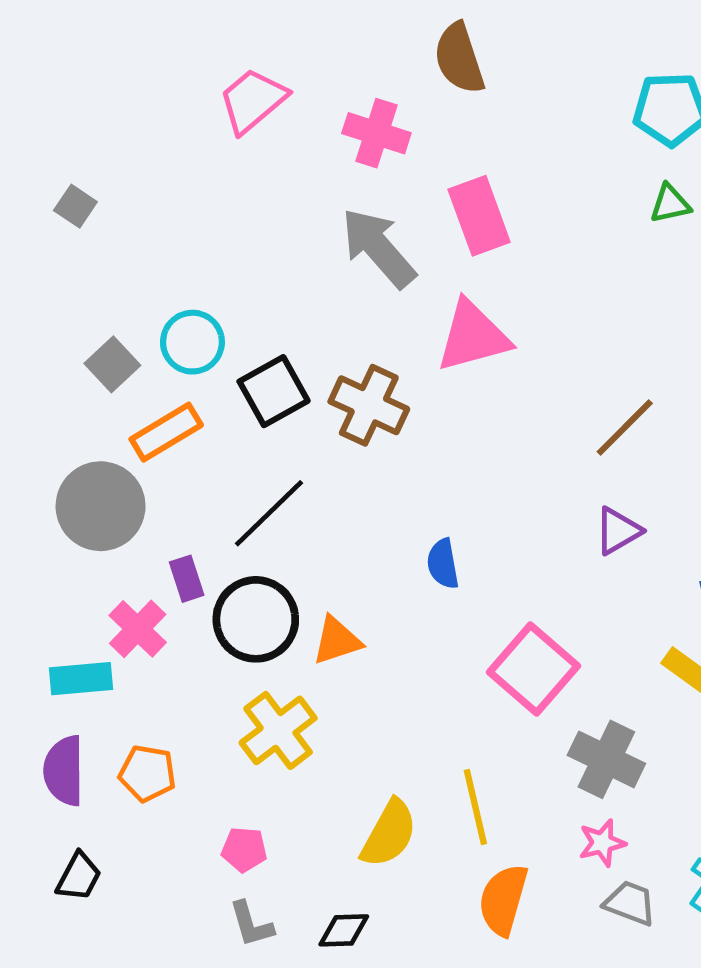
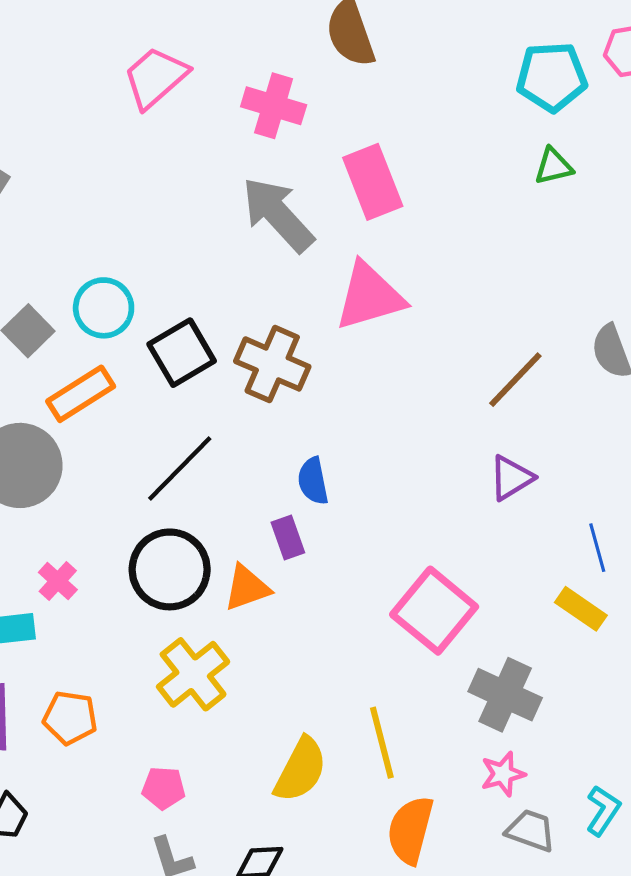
blue semicircle: (443, 564) -> (313, 481), moved
purple rectangle: (187, 579) -> (288, 538), moved
pink cross: (138, 629) -> (58, 581), size x0.7

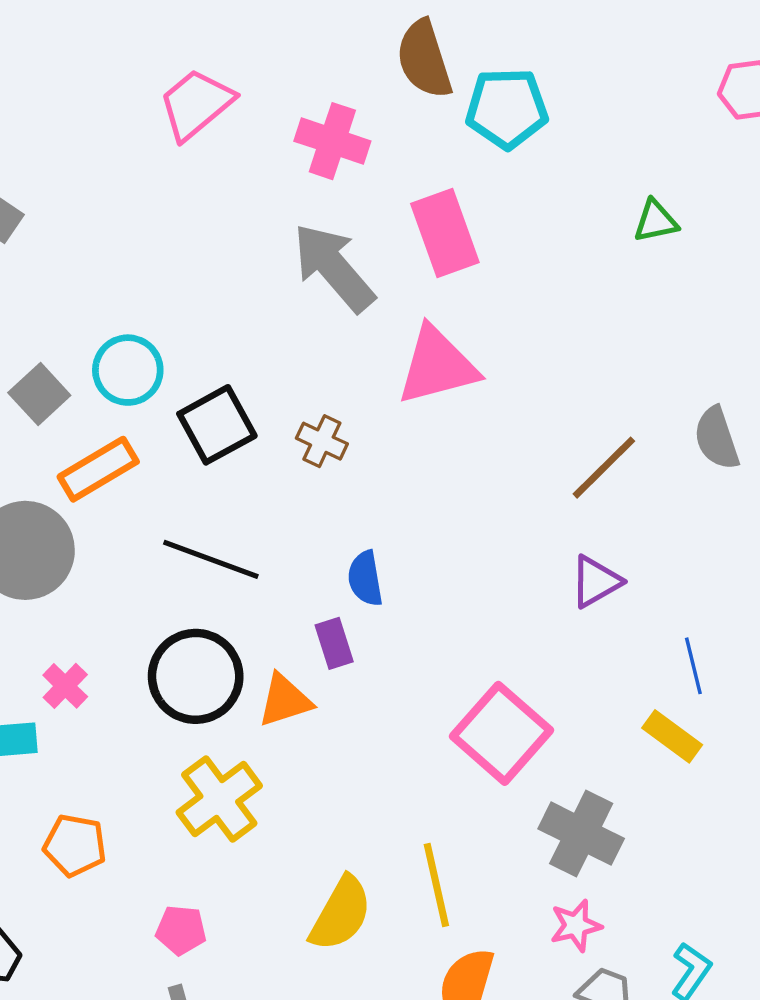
cyan pentagon: (552, 77) -> (507, 108), moved
brown cross: (272, 364) -> (322, 441), size x0.6
black line: (180, 468) -> (211, 559), turned 64

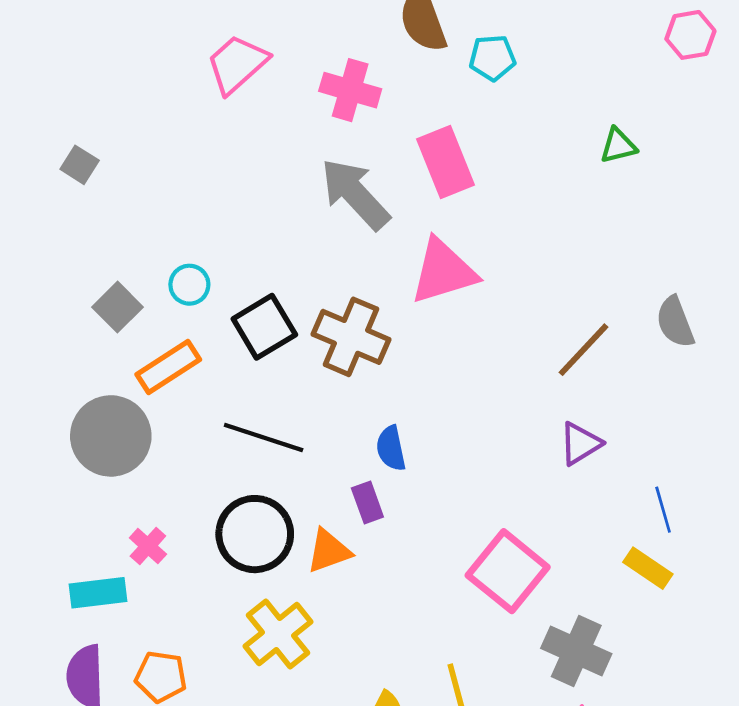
cyan pentagon: (507, 108) -> (492, 58), size x0.7
cyan circle: (128, 370) -> (189, 285), size x0.7
brown cross: (322, 441) -> (351, 337), size x1.8

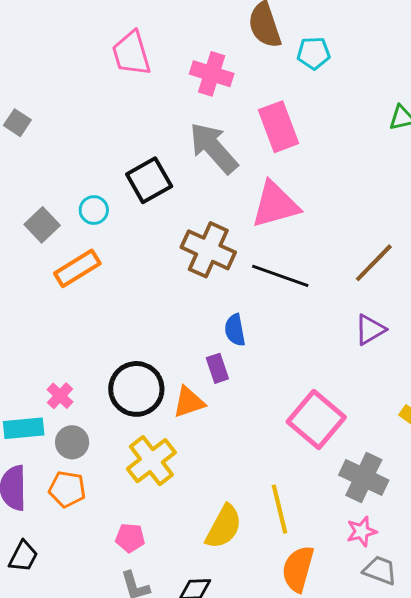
pink trapezoid: (237, 64) -> (131, 53), turned -66
black square: (264, 327) -> (149, 180), moved
gray circle: (111, 436) -> (72, 442), moved, size x0.6
black line: (264, 437) -> (280, 276), moved

